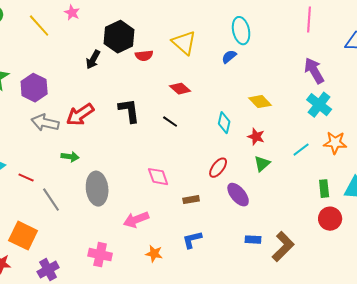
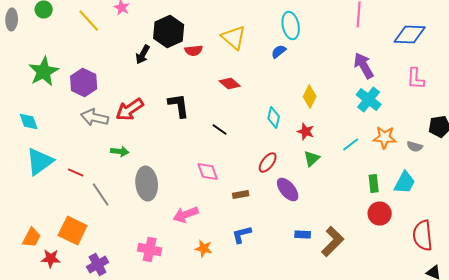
yellow diamond: (260, 102) -> (310, 96), turned 70
black line: (170, 122) -> (220, 130), moved

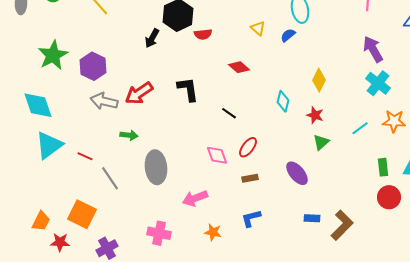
yellow triangle: (234, 38) -> (258, 28), moved, size x0.6
cyan diamond: (29, 122) -> (38, 105), size x1.5
red ellipse: (268, 162) -> (248, 147), moved

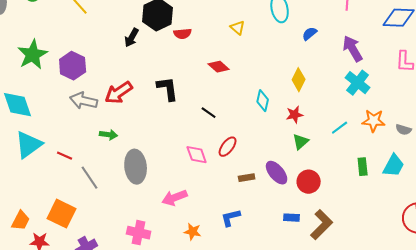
blue semicircle: (288, 35) -> (310, 34), moved
red star: (315, 115) -> (295, 115), turned -30
brown rectangle: (250, 178) -> (247, 178), moved
red circle: (389, 197) -> (309, 182), moved

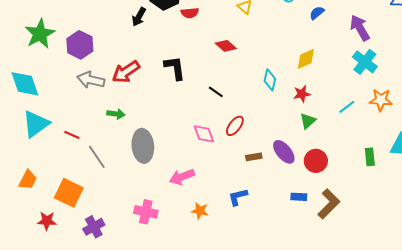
yellow diamond: (299, 80) -> (306, 59), turned 40
green rectangle: (363, 167) -> (370, 157), moved
orange trapezoid: (21, 221) -> (28, 180), moved

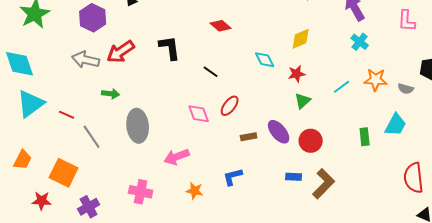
purple hexagon: (80, 45) -> (93, 18), moved
cyan cross: (365, 62) -> (360, 42), size x0.7
cyan diamond: (270, 80) -> (265, 60), turned -40

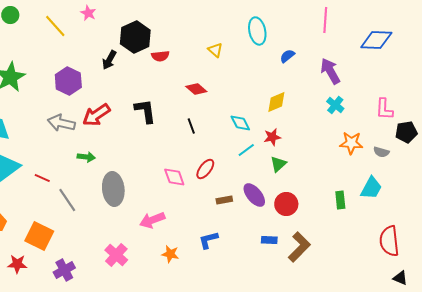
pink L-shape: (407, 21) -> (384, 109), moved
black line: (211, 72) -> (191, 126), moved, turned 35
cyan line: (342, 87) -> (246, 150), moved
pink cross: (141, 192) -> (116, 255), turned 30

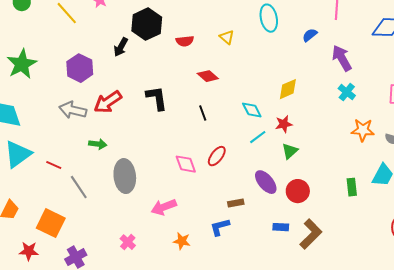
red semicircle: (160, 56) -> (185, 41), moved
blue semicircle: (287, 56) -> (310, 35), moved
brown rectangle: (224, 200) -> (236, 203), moved
pink cross: (116, 255) -> (128, 242), size x0.7

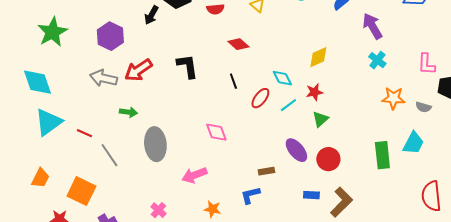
red ellipse: (217, 156) -> (260, 98), moved
green rectangle: (352, 187) -> (382, 155), size x1.5

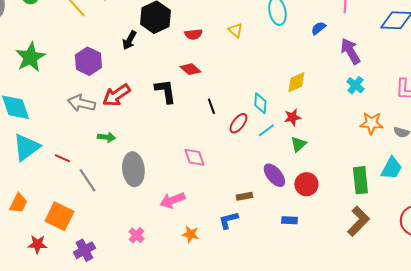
red diamond: (238, 44) -> (190, 69), moved
cyan diamond: (282, 78) -> (260, 103), turned 30
brown L-shape: (341, 202) -> (358, 221), moved

